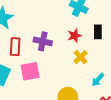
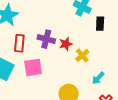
black rectangle: (98, 32) -> (100, 24), moved
red star: (75, 36) -> (66, 44), moved

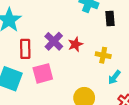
purple cross: (46, 39) -> (54, 41), turned 36
yellow cross: (82, 55) -> (103, 55), moved, turned -32

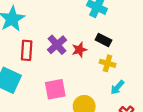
black rectangle: (110, 18) -> (103, 40), moved, turned -64
pink square: (43, 73) -> (55, 89), moved

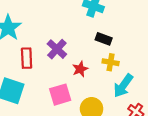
red star: (79, 50) -> (80, 69), moved
cyan arrow: (117, 87) -> (123, 86), size x1.5

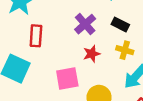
purple cross: (57, 49) -> (85, 24), moved

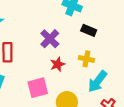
black rectangle: (120, 24) -> (89, 30), moved

